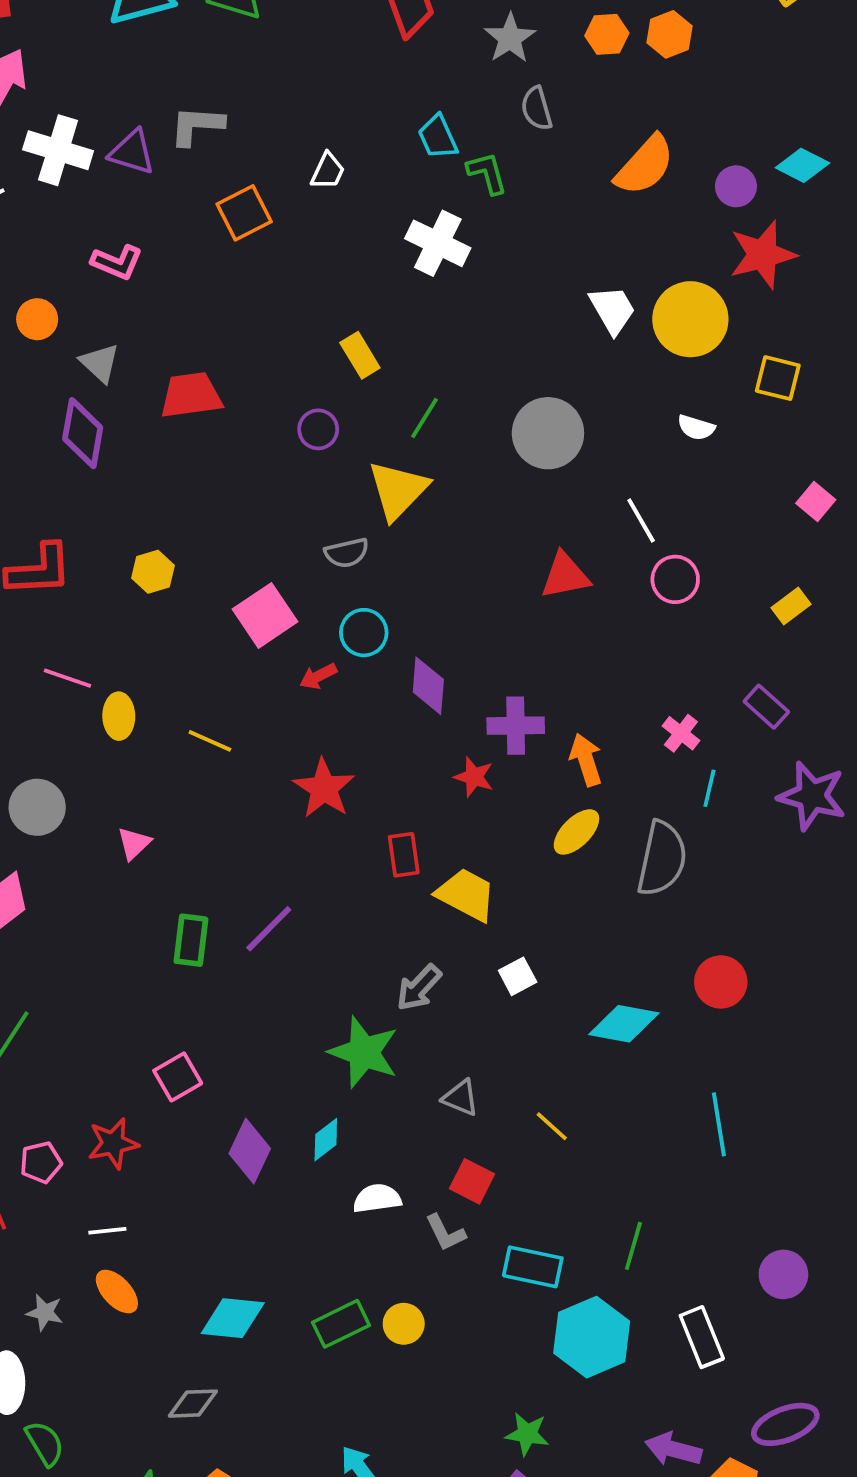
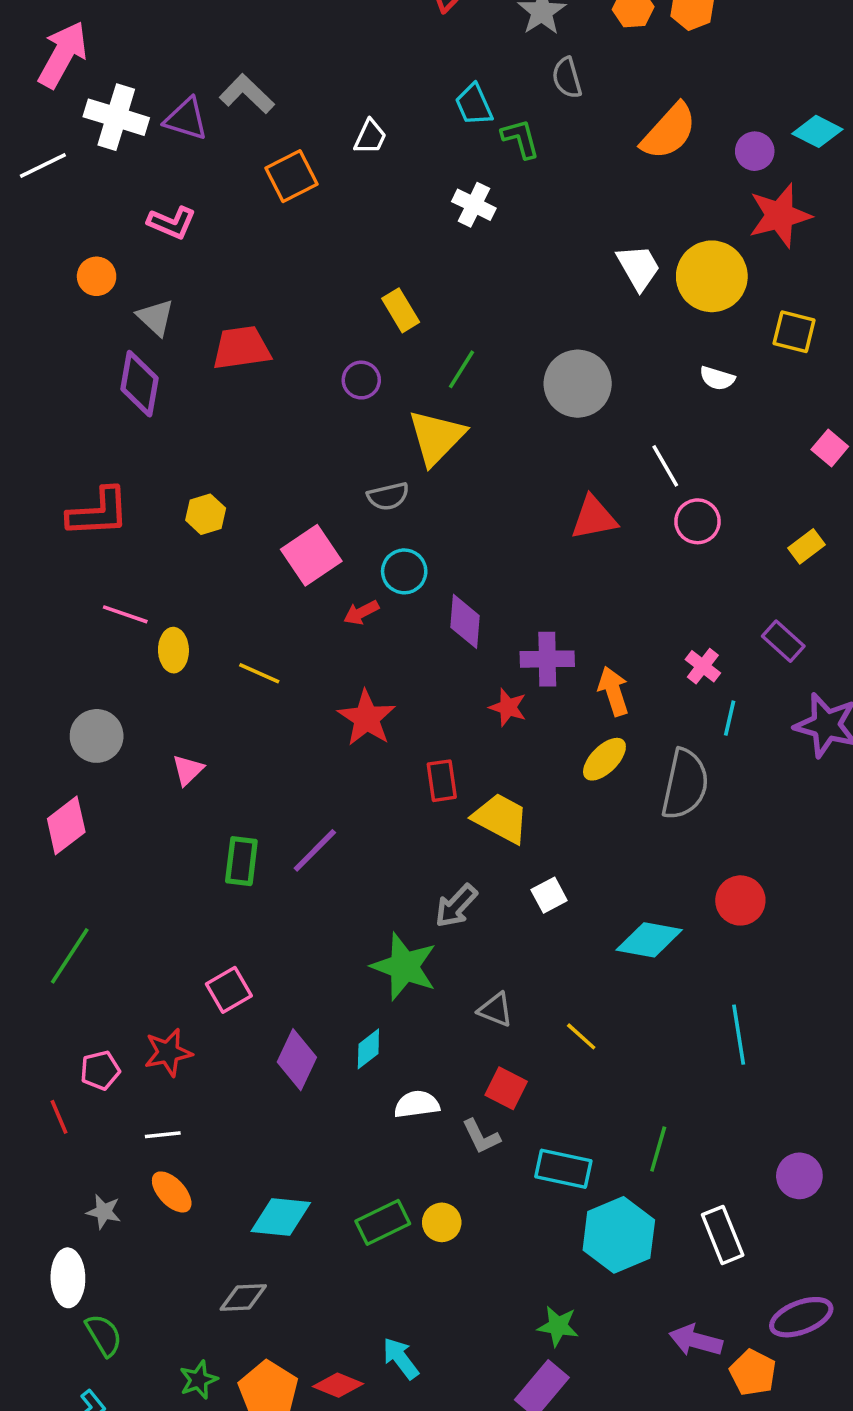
gray L-shape: (197, 126) -> (247, 94), turned 40
white cross: (438, 243) -> (474, 205), size x0.7

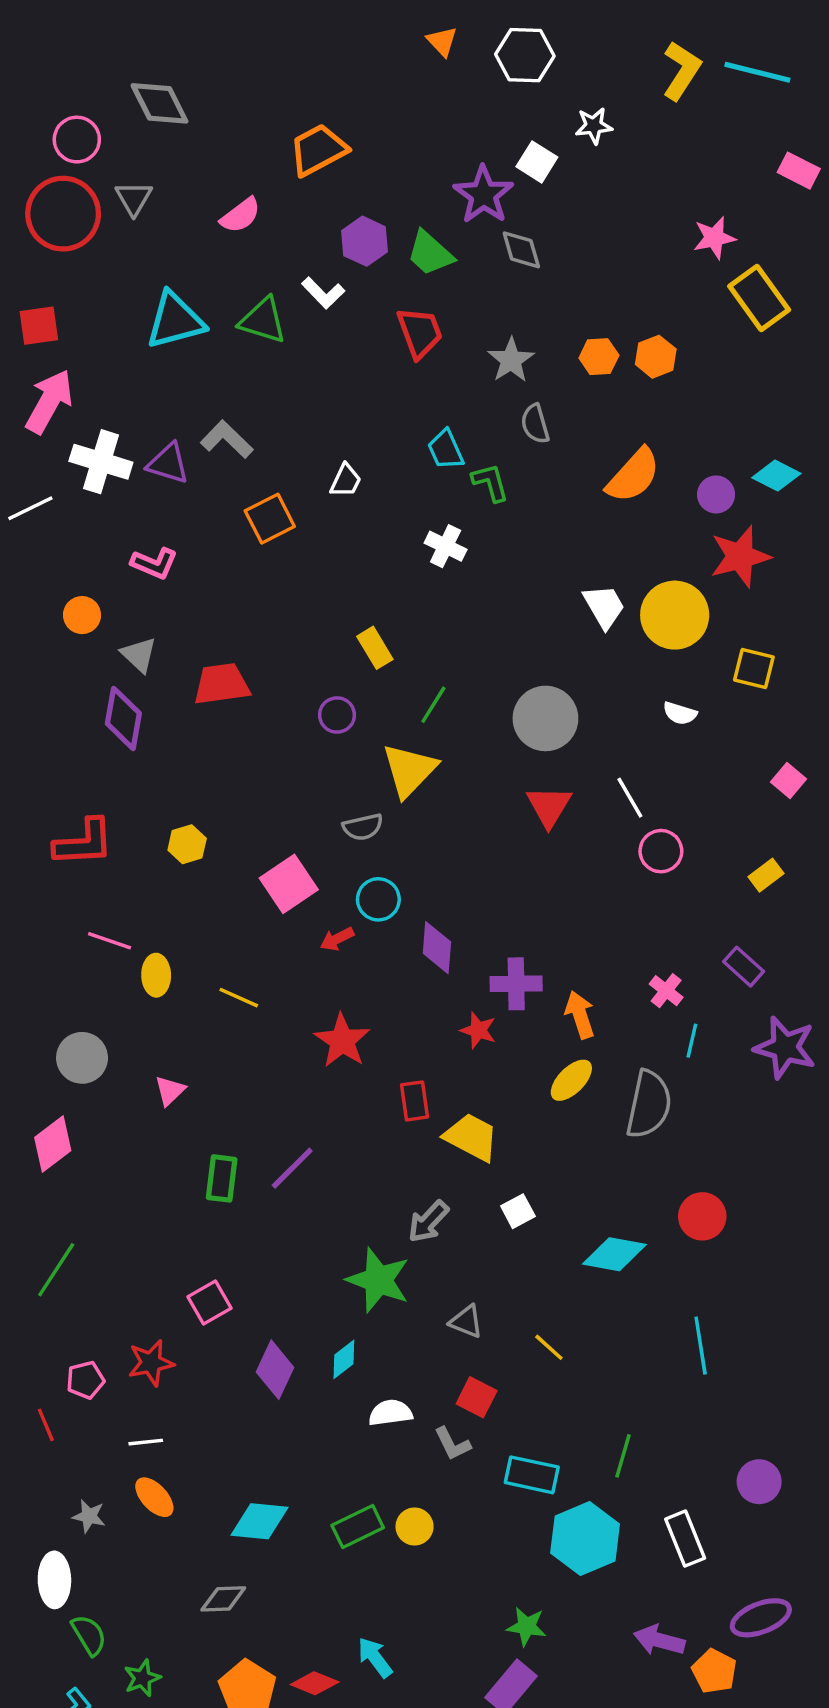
red triangle: (594, 518) -> (549, 806), moved, turned -48
green star: (199, 1380) -> (142, 1678), moved

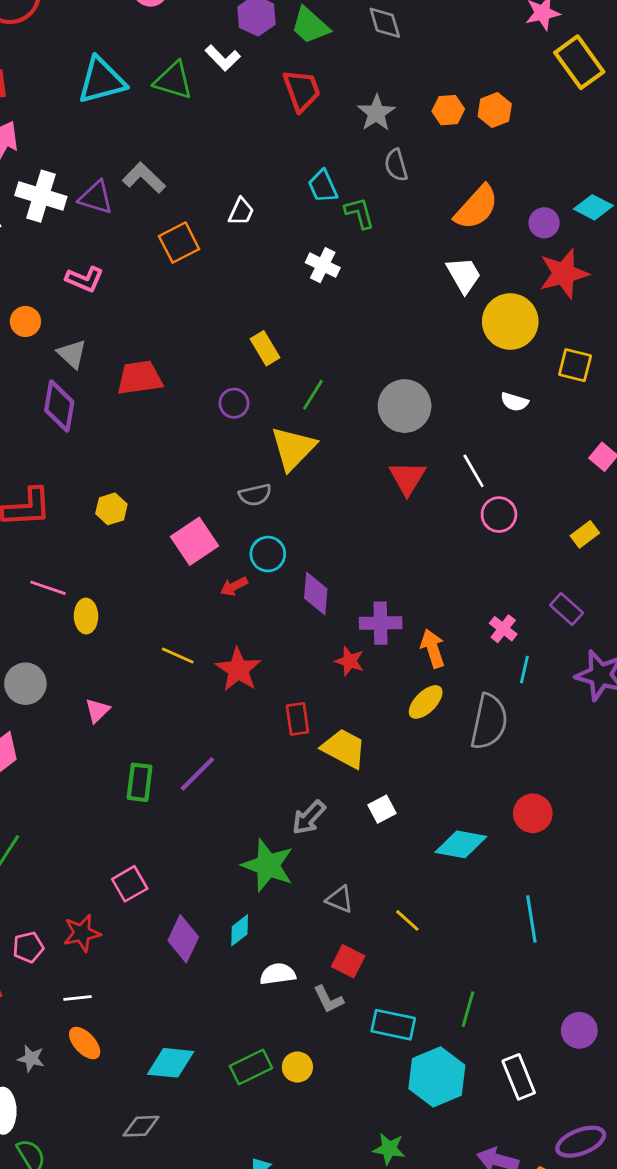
white trapezoid: (604, 606) -> (464, 275), moved
yellow line: (239, 998) -> (178, 655), moved

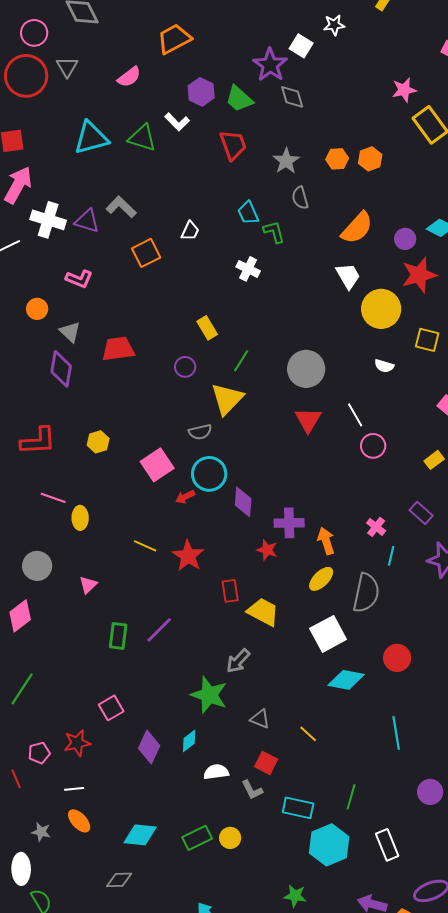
cyan circle: (268, 554) -> (209, 474), size x1.4
white square: (382, 809) -> (328, 634), moved, size x1.8
purple circle: (579, 1030) -> (430, 792), moved

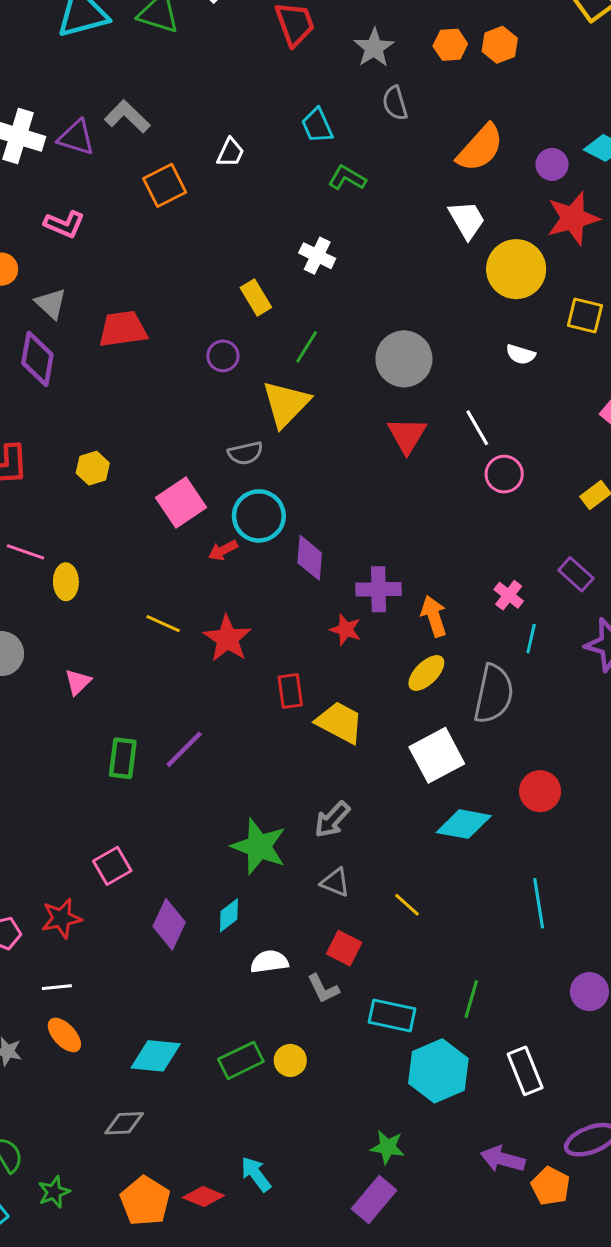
green L-shape: (274, 232) -> (347, 178), moved, turned -45
white cross: (248, 269) -> (317, 256), moved
gray arrow: (238, 661) -> (332, 820), moved

